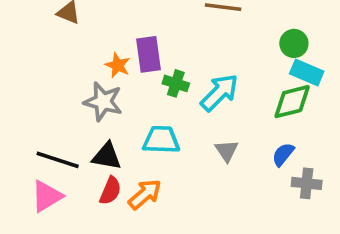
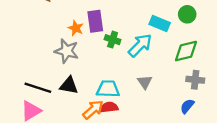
cyan rectangle: (307, 73) -> (160, 23), moved
cyan trapezoid: (161, 140) -> (108, 89), moved
blue semicircle: (283, 154) -> (187, 106), moved
gray cross: (307, 183) -> (195, 80), moved
red semicircle: (110, 191) -> (109, 107), moved, turned -120

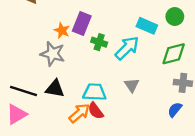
purple rectangle: (95, 21) -> (82, 24), turned 30
red semicircle: (109, 107) -> (96, 111), turned -120

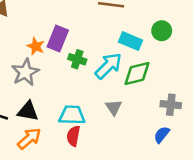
gray star: (53, 54) -> (25, 72), turned 30
green diamond: (174, 54) -> (137, 74), moved
red semicircle: (96, 111) -> (73, 136), turned 48
orange arrow: (79, 113) -> (29, 138), moved

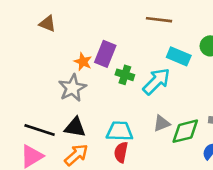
green diamond: (137, 74) -> (185, 131), moved
gray triangle: (114, 107) -> (162, 123), turned 42

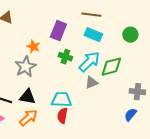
purple rectangle: (105, 54) -> (58, 31), moved
cyan rectangle: (179, 56) -> (93, 35), moved
gray triangle: (162, 123) -> (91, 83), moved
green diamond: (185, 131) -> (111, 67), moved

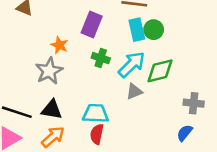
cyan rectangle: (93, 35) -> (137, 30), turned 54
green circle: (130, 35) -> (154, 30), moved

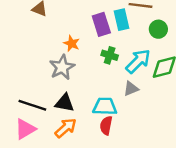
purple rectangle: (92, 24) -> (101, 24), turned -40
cyan rectangle: (137, 30) -> (122, 20), moved
gray triangle: (134, 92) -> (131, 89), moved

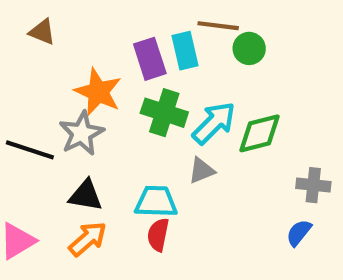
green circle: (158, 29) -> (249, 48), moved
orange star: (72, 43) -> (98, 92), size x1.6
green cross: (110, 55) -> (164, 113), size x1.5
black line: (32, 105) -> (30, 150), moved

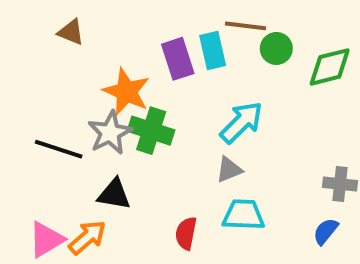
green cross: (164, 113) -> (151, 131), moved
green diamond: (259, 133) -> (330, 67), moved
cyan trapezoid: (156, 202) -> (243, 215), moved
orange arrow: (88, 239) -> (87, 237), moved

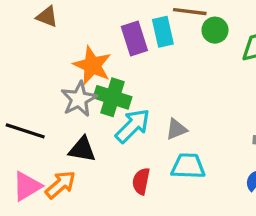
cyan arrow: (241, 122) -> (133, 126), moved
black line: (59, 149) -> (25, 131), moved

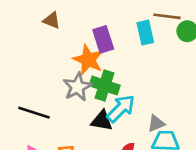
purple rectangle: (134, 38) -> (103, 39), moved
gray triangle: (176, 129) -> (156, 123), moved
black triangle: (82, 149) -> (102, 121), moved

